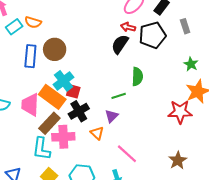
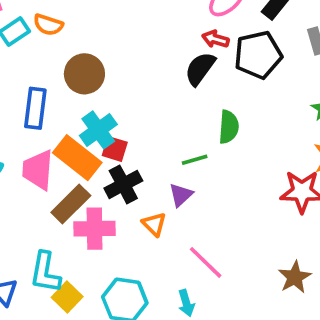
blue rectangle: (30, 56) -> (35, 108), moved
cyan L-shape: (41, 149) -> (45, 272), moved

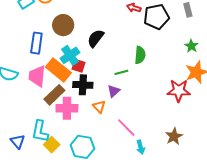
black semicircle: (200, 69) -> (96, 38), moved
black cross: (123, 184) -> (83, 85), turned 30
cyan arrow: (186, 303) -> (141, 147), moved

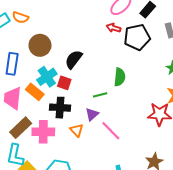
red square: (79, 66) -> (64, 83), moved
orange rectangle: (58, 70) -> (35, 92), size x0.7
brown rectangle: (54, 95) -> (21, 128), moved
pink line: (126, 128) -> (111, 131), moved

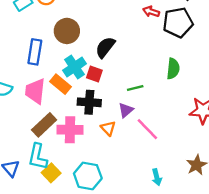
green semicircle: (120, 77) -> (173, 69), moved

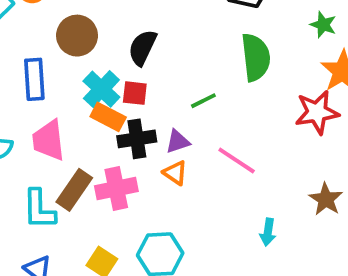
green semicircle: (173, 69) -> (256, 57), size x1.4
orange rectangle: (61, 84) -> (108, 117), moved
purple triangle: (126, 110) -> (178, 142), moved, turned 35
cyan L-shape: (38, 157) -> (39, 209), moved
cyan arrow: (157, 177) -> (268, 232), turned 35

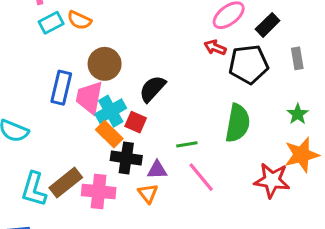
pink trapezoid: (49, 140) -> (89, 97), moved
pink line: (237, 160) -> (201, 177), moved

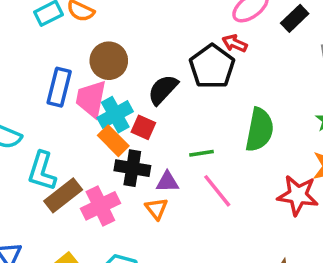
black pentagon: (248, 64) -> (212, 67), moved, turned -30
cyan L-shape: (34, 189) -> (42, 171), moved
pink cross: (99, 192) -> (100, 206), turned -32

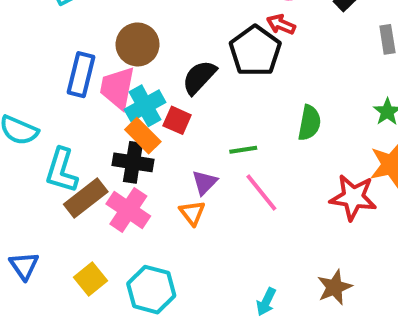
green semicircle: (259, 130) -> (309, 123), size x0.7
black cross: (132, 168) -> (133, 162), moved
purple triangle: (167, 182) -> (205, 183), turned -45
pink cross: (100, 206) -> (128, 210), turned -30

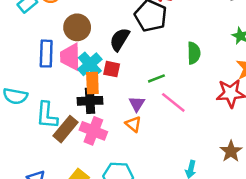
orange rectangle: (143, 136) -> (92, 83), turned 55

